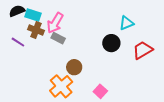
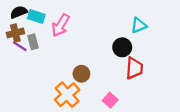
brown cross: (36, 30) -> (15, 33), moved, turned -35
gray rectangle: (58, 38) -> (33, 42), moved, turned 48
red trapezoid: (143, 50) -> (134, 68), moved, turned 125

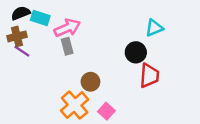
pink arrow: (61, 25) -> (67, 28), turned -145
gray rectangle: (33, 42) -> (67, 46), moved
pink square: (110, 100) -> (106, 111), moved

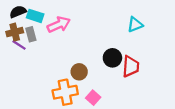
gray rectangle: (67, 46) -> (31, 34), moved
black circle: (136, 52) -> (112, 58), moved
orange cross: (75, 105) -> (65, 92), turned 30

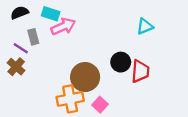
cyan rectangle: (35, 16) -> (51, 14), moved
brown cross: (15, 32) -> (16, 67), moved, turned -35
brown circle: (79, 72) -> (85, 77), size x1.6

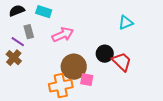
pink arrow: (63, 26) -> (63, 35), moved
red trapezoid: (140, 71) -> (122, 62), turned -50
pink square: (100, 105) -> (87, 80), moved, turned -32

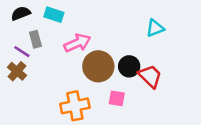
brown circle: (74, 67) -> (98, 66), moved
pink square: (87, 80) -> (117, 98), moved

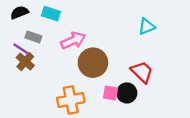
gray rectangle: (35, 39) -> (33, 37), turned -56
black circle: (129, 66) -> (127, 93), moved
brown cross: (17, 71) -> (25, 61), moved

